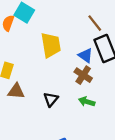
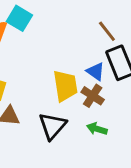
yellow trapezoid: (51, 45) -> (65, 86), moved
black triangle: (51, 99) -> (52, 126), size x1.5

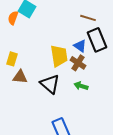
brown line: (107, 31) -> (88, 18), turned -35
black triangle: (52, 126) -> (50, 84), turned -30

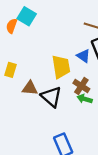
brown cross: (78, 63) -> (81, 86), moved
brown triangle: (20, 77) -> (30, 88), moved

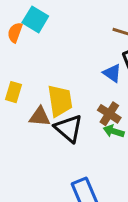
yellow trapezoid: (61, 67) -> (60, 101), moved

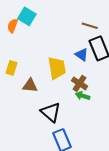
yellow trapezoid: (60, 101) -> (57, 68), moved
black triangle: (69, 128) -> (51, 112), moved

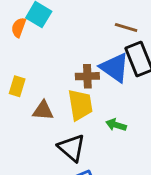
blue triangle: (82, 55) -> (115, 68), size x1.6
yellow trapezoid: (57, 68) -> (80, 105), moved
brown cross: (80, 83) -> (87, 76), moved, turned -35

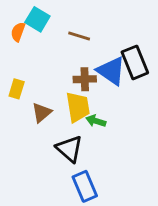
brown line: (126, 27) -> (79, 36), moved
brown triangle: (43, 111) -> (42, 113), turned -45
green arrow: (116, 125) -> (96, 121), moved

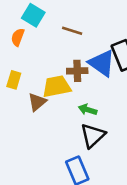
orange semicircle: (18, 32) -> (18, 37), moved
yellow trapezoid: (78, 107) -> (57, 86), moved, turned -92
black triangle: (69, 149) -> (93, 136), moved, turned 36

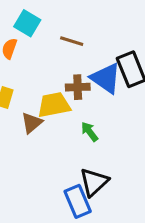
green arrow: (88, 110) -> (90, 132), turned 36
black triangle: (93, 136) -> (94, 182), moved

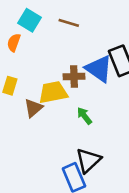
brown line: (72, 41) -> (69, 23), moved

